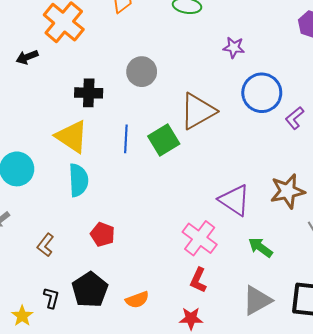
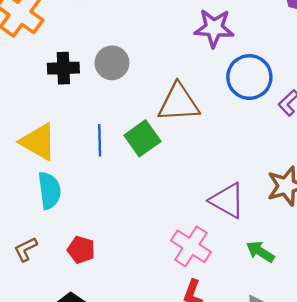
purple star: (234, 47) -> (214, 28), size x1.6
black cross: (89, 93) -> (63, 68), moved
brown triangle: (198, 111) -> (179, 103), turned 30
brown L-shape: (45, 245) -> (26, 249), moved, turned 30

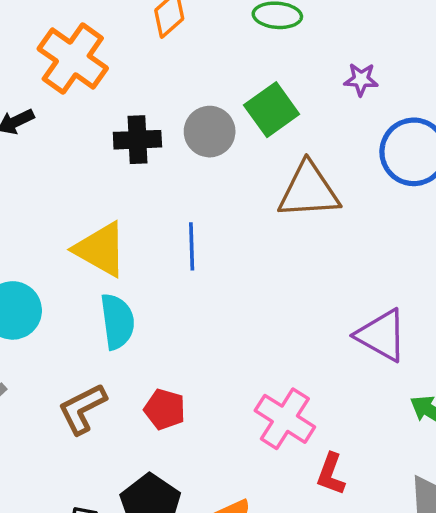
purple star: (214, 28) -> (361, 79), size x0.6
green square: (142, 138) -> (272, 110), moved
pink cross: (191, 246) -> (285, 419), moved
brown L-shape: (26, 249) -> (82, 409), size x1.4

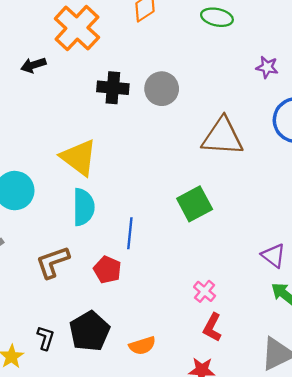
green square: (272, 110) -> (195, 204), moved
blue line: (192, 246) -> (130, 233), moved
purple triangle: (382, 335) -> (274, 256), moved, size x0.7
pink cross: (285, 419) -> (205, 291), moved, size x0.6

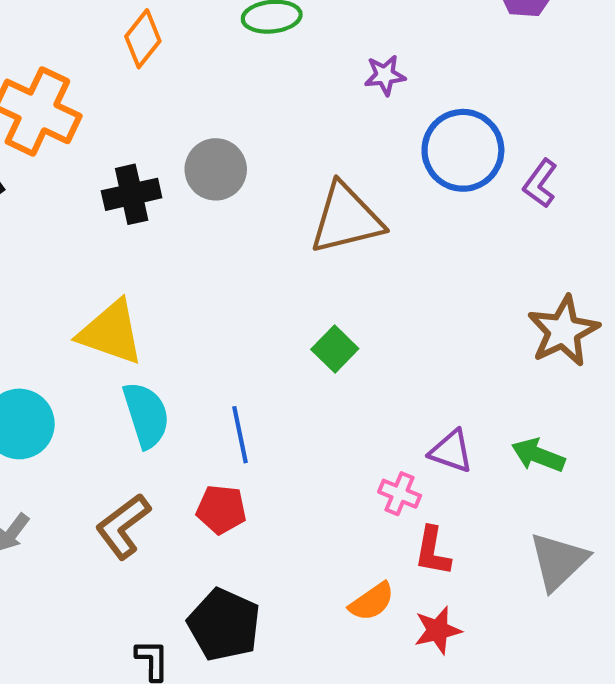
green square: (195, 204) -> (335, 349), size x0.7
purple triangle: (274, 256) -> (451, 451), moved
orange semicircle: (142, 346) -> (372, 602), moved

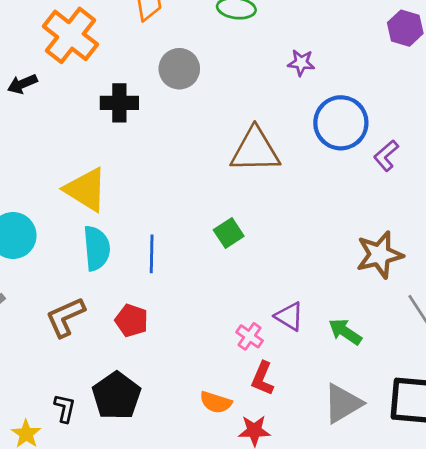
gray circle: (216, 169) -> (179, 69), moved
blue line: (240, 435) -> (152, 254), moved
orange semicircle: (372, 602) -> (216, 402), turned 40

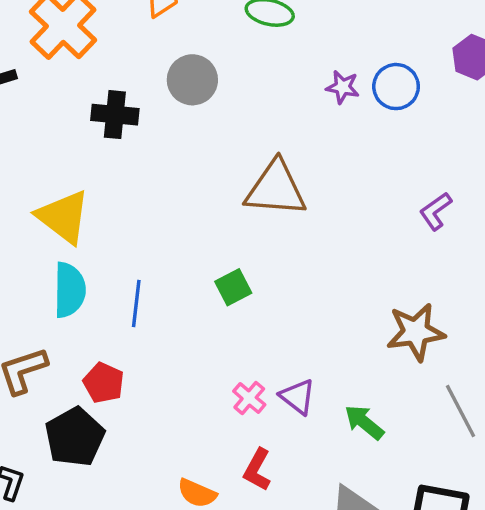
blue circle: (341, 123) -> (396, 87), moved, size x0.7
pink cross: (250, 336) -> (249, 398), moved
black pentagon: (117, 396) -> (75, 437), moved

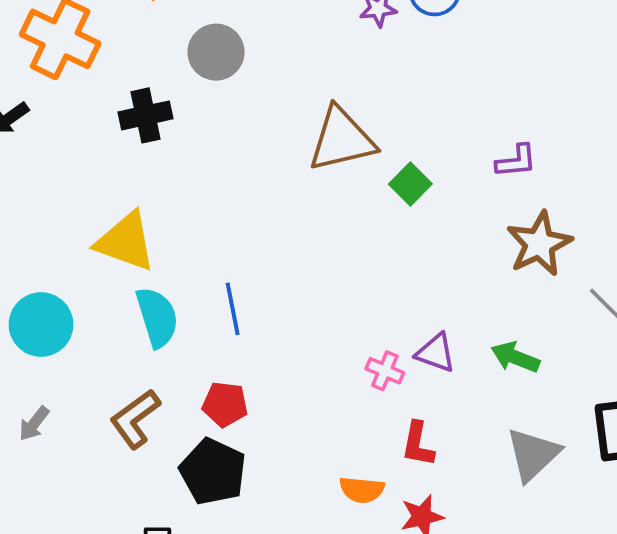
purple L-shape: (436, 211) -> (516, 161), moved, turned -132
green square: (233, 287) -> (410, 184), moved

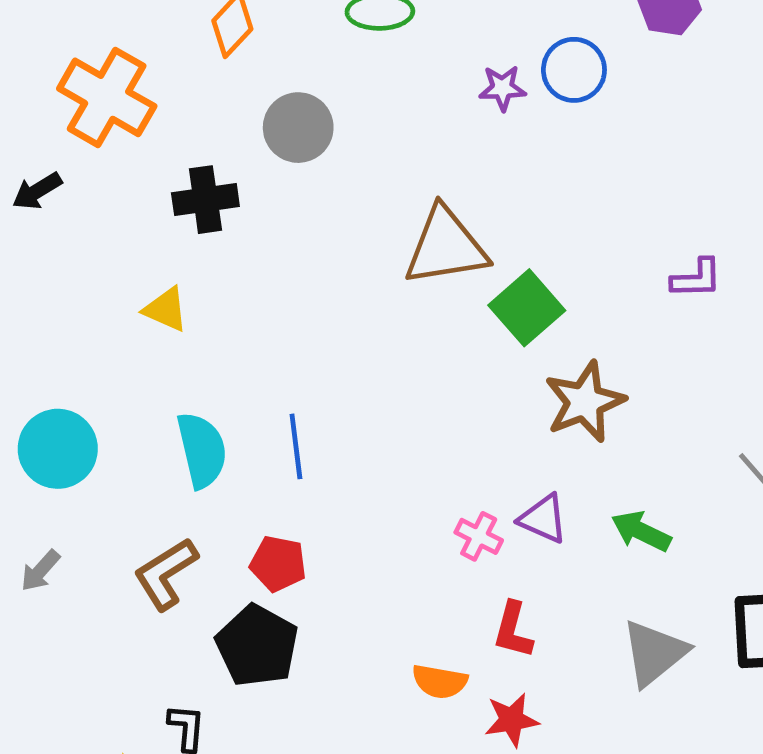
purple L-shape: (516, 161) -> (696, 278), moved
green square: (410, 184) -> (527, 308), size x1.4
yellow triangle: (126, 242) -> (166, 309), moved, size x0.6
brown star: (539, 244) -> (585, 402), moved

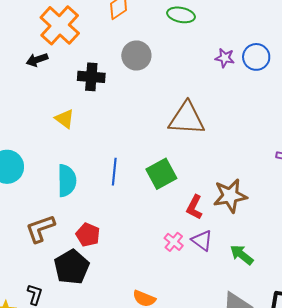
black arrow: (37, 191) -> (37, 60), moved
green square: (527, 308) -> (161, 174), moved
blue line: (296, 446) -> (114, 172), moved
red L-shape: (513, 630) -> (194, 207), moved

